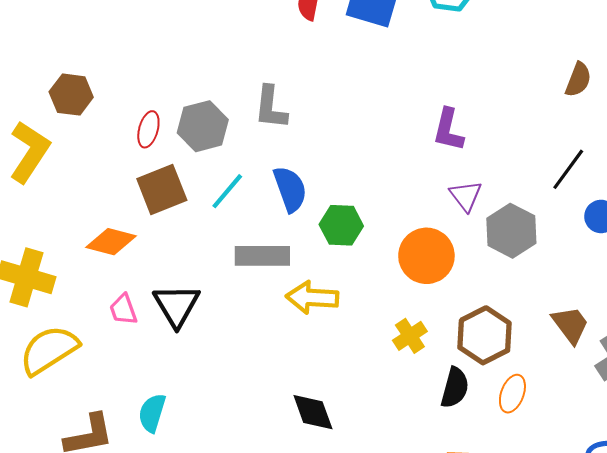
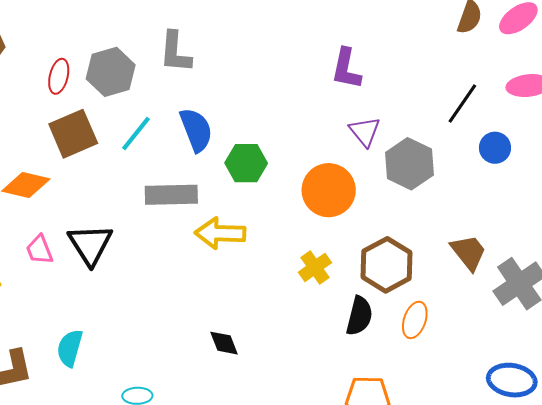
black diamond: (313, 412) -> (224, 343), size x0.7

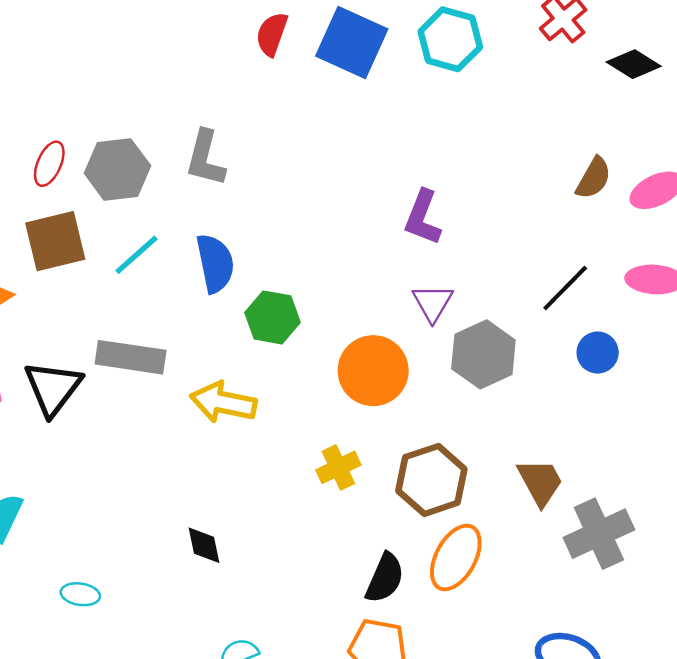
gray rectangle: (171, 195) -> (131, 357), moved
black semicircle: (359, 316) -> (385, 578), moved
orange ellipse: (415, 320) -> (456, 558), size x1.4

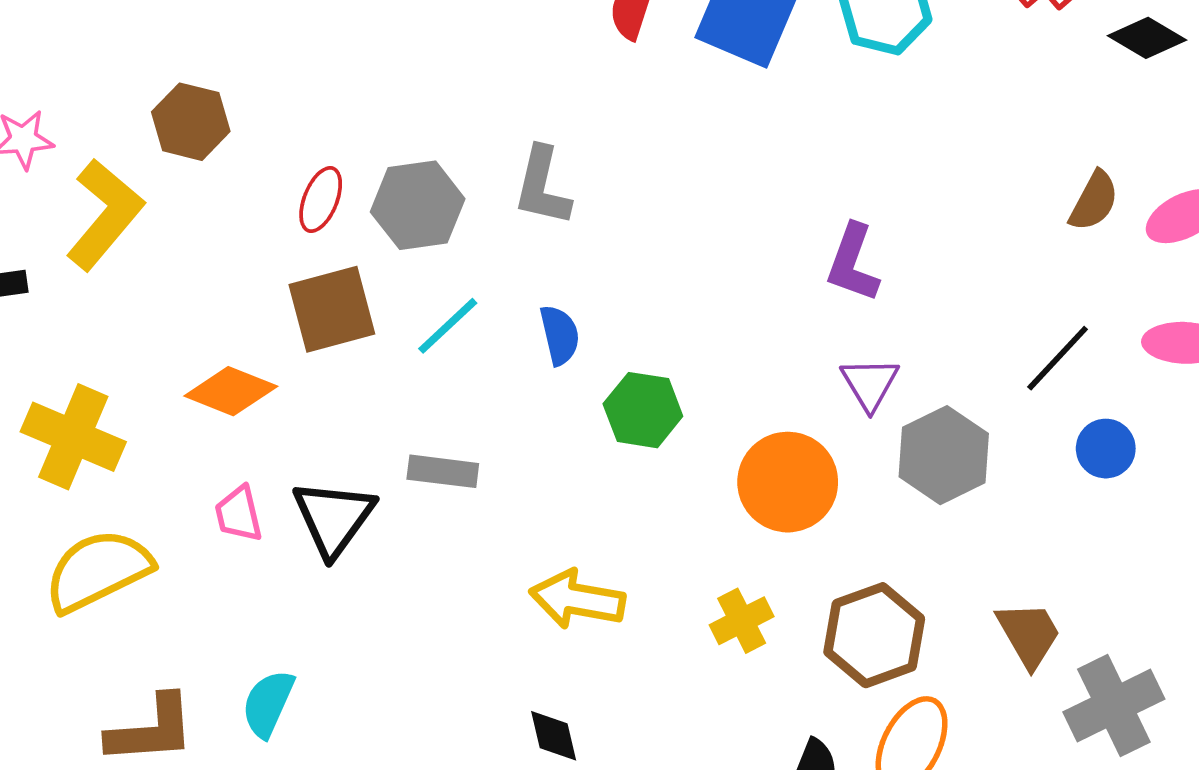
blue semicircle: (215, 263) -> (560, 335), size x0.7
gray rectangle: (131, 357) -> (443, 471), size x0.7
yellow arrow: (223, 402) -> (577, 599), moved

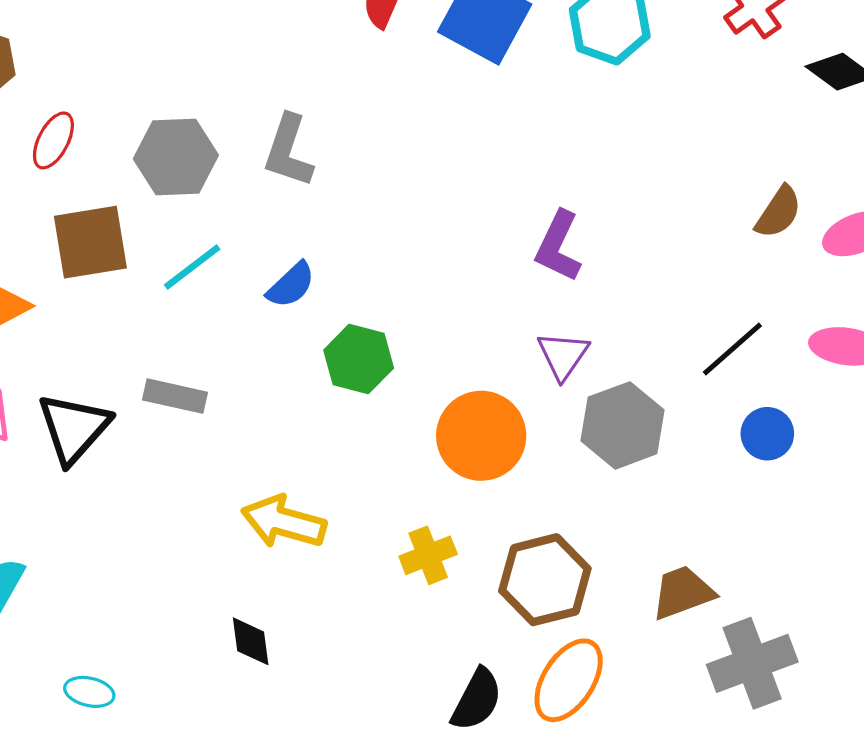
red ellipse: (321, 200) -> (53, 140), moved
blue semicircle: (560, 335) -> (291, 285), turned 54
brown trapezoid: (1029, 634) -> (683, 592), turned -86

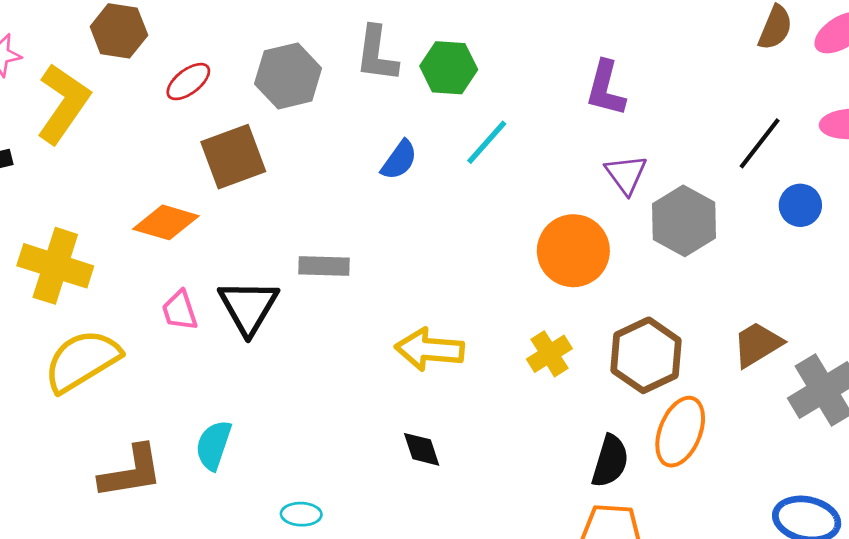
red ellipse: (53, 140) -> (188, 82), turned 36
cyan line: (192, 267) -> (487, 142), moved
green hexagon: (359, 359) -> (449, 68), moved

